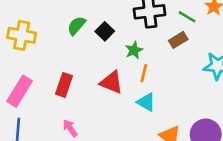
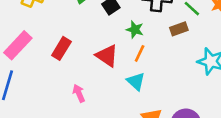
green star: (134, 50) -> (135, 30), turned 30
pink arrow: (70, 128) -> (79, 93), moved

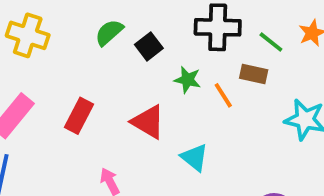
brown rectangle: (179, 29) -> (254, 74), turned 36
orange line: (140, 53) -> (223, 95), moved, turned -54

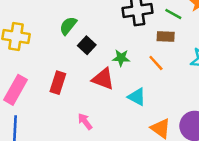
black square: (149, 46) -> (87, 45), moved
green star: (187, 80) -> (121, 58), moved
orange line: (223, 95) -> (156, 63), moved

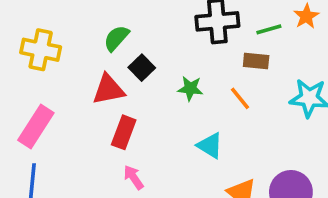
green line: (173, 14) -> (269, 29), turned -48
red triangle: (103, 79) -> (108, 90), moved, turned -35
red rectangle: (58, 83) -> (124, 132), moved

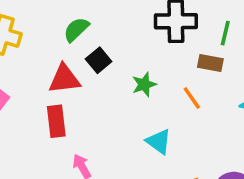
green line: (269, 29) -> (225, 33), turned -65
green star: (190, 88) -> (144, 84), turned -30
red rectangle: (124, 132) -> (56, 121), moved, turned -32

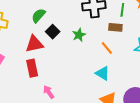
green star: (144, 84) -> (79, 35), moved
cyan triangle: (159, 142) -> (103, 73), moved

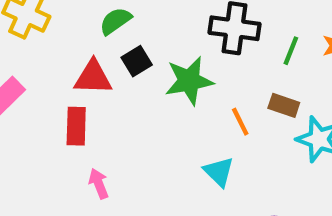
brown rectangle: (115, 27) -> (284, 105), moved
green star: (79, 35) -> (189, 81), size x1.6

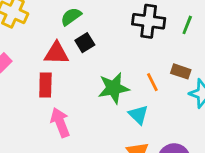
green line: (291, 51) -> (187, 25), moved
green star: (189, 81) -> (114, 88), moved
pink arrow: (99, 184) -> (60, 122), size x1.5

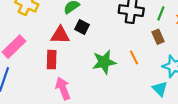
black square: (85, 43) -> (82, 27), turned -32
brown rectangle: (181, 71) -> (158, 37), moved, turned 48
cyan triangle: (138, 115) -> (160, 89), moved

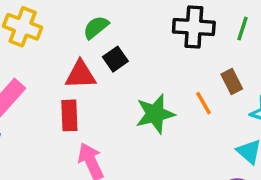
black square: (82, 27) -> (115, 59), turned 32
brown rectangle: (158, 37) -> (232, 82), moved

